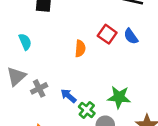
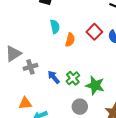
cyan semicircle: (25, 42) -> (55, 27), moved
green cross: (87, 110) -> (73, 78), moved

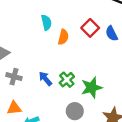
gray cross: (30, 67) -> (14, 77), moved, turned 32
green star: (95, 85) -> (92, 87), turned -30

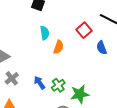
red square: (90, 28) -> (84, 30), moved
gray cross: (14, 77) -> (12, 78), turned 32

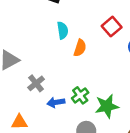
gray cross: (12, 78) -> (36, 83), moved
blue arrow: (39, 83) -> (56, 102), moved, turned -64

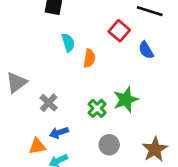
blue arrow: (56, 102) -> (59, 133), moved
green star: (107, 106) -> (126, 100), moved

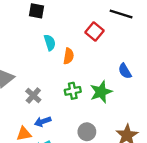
blue semicircle: (146, 50) -> (125, 71), moved
green cross: (97, 108) -> (73, 91), moved, turned 35

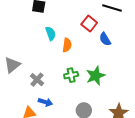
blue semicircle: (125, 71) -> (105, 39), moved
blue arrow: (43, 122) -> (45, 102), turned -144

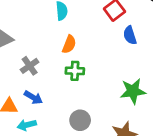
orange semicircle: (67, 45) -> (69, 44), moved
green star: (96, 76) -> (133, 91), moved

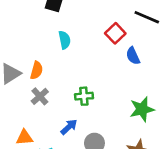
orange semicircle: (69, 44) -> (37, 70), moved
blue arrow: (33, 97) -> (69, 127), moved, turned -66

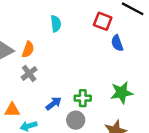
red square: (115, 33) -> (103, 21), turned -30
green cross: (84, 96) -> (83, 98), moved

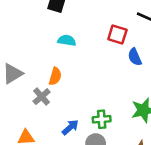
cyan semicircle: (56, 24) -> (67, 40), turned -70
orange semicircle: (28, 49) -> (55, 76), moved

